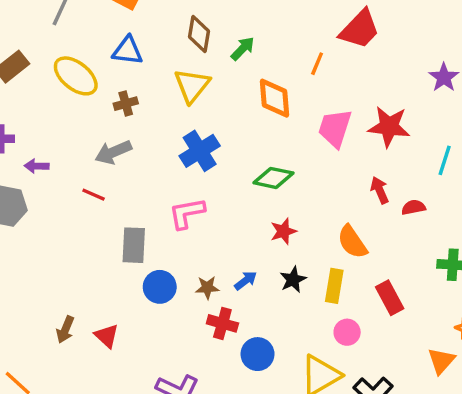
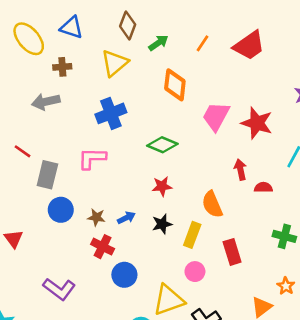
orange line: (317, 64) -> (203, 43), moved
red line: (94, 195) -> (22, 151), moved

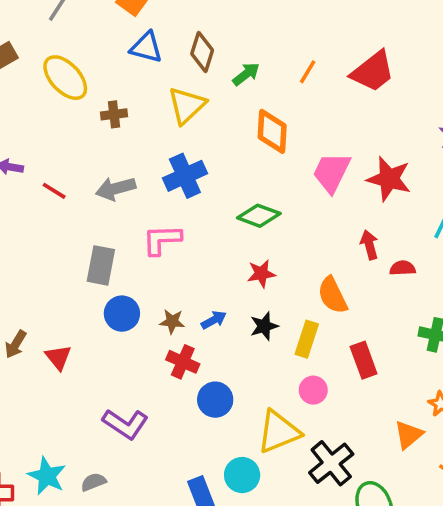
blue triangle: (71, 27) -> (146, 47), moved
gray arrow: (46, 102) -> (116, 189), moved
red line: (22, 151) -> (54, 191), moved

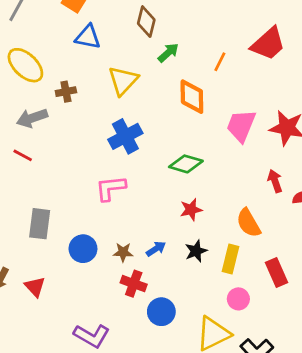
brown diamond: (202, 52) -> (146, 22), moved
orange line: (308, 72) -> (220, 62), moved
gray arrow: (116, 189) -> (32, 118), moved
gray rectangle: (101, 265) -> (40, 224), moved

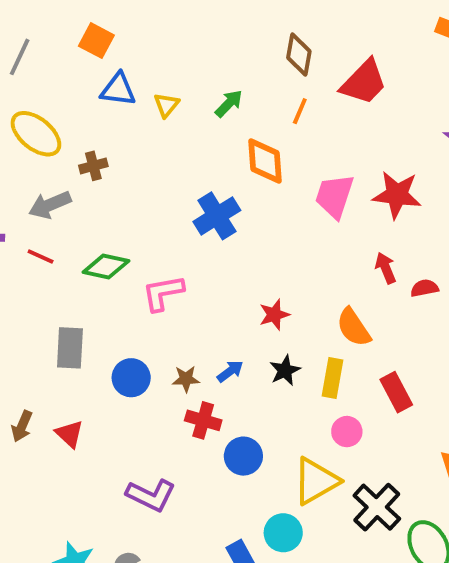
brown diamond: (146, 22) -> (299, 55), moved
yellow triangle: (123, 81) -> (166, 105), moved, size x0.6
blue cross: (125, 136) -> (217, 216), moved
green diamond: (186, 164) -> (106, 267), moved

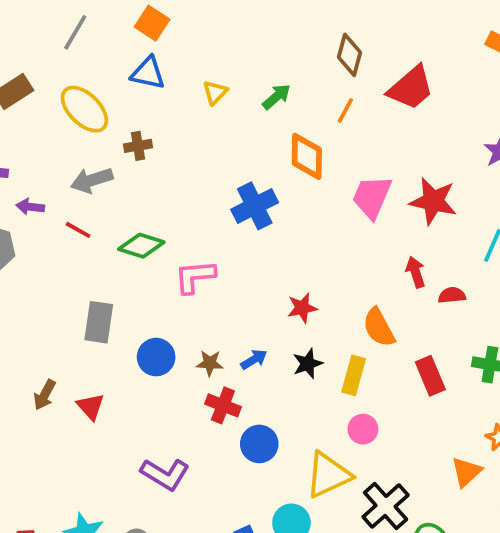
blue triangle: (118, 90) -> (148, 73), moved
red rectangle: (396, 392) -> (430, 376), moved

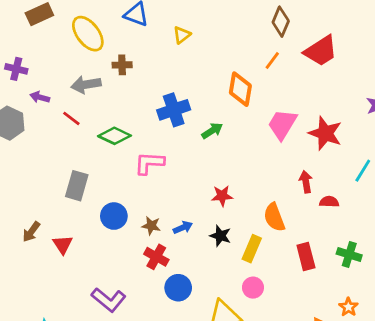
green arrow: (276, 97) -> (212, 131), moved
blue cross: (255, 206) -> (174, 110), moved
black star: (308, 364) -> (220, 236), turned 30

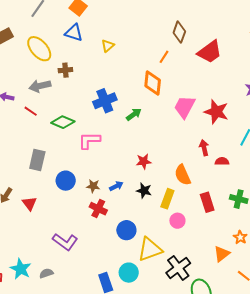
orange line: (272, 61) -> (164, 57), moved
blue circle: (178, 288) -> (126, 230), moved
pink circle: (253, 288) -> (177, 221), moved

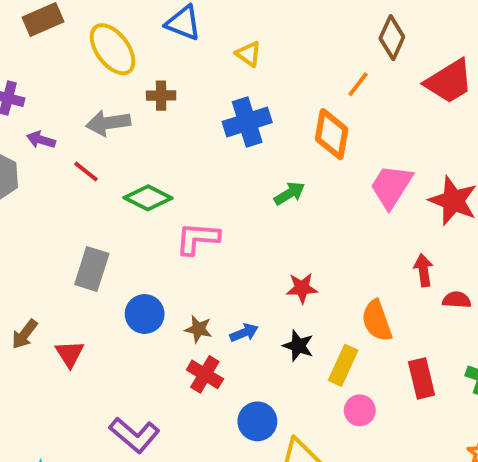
yellow triangle: (108, 46) -> (248, 54), turned -48
blue cross: (105, 101) -> (247, 122), moved

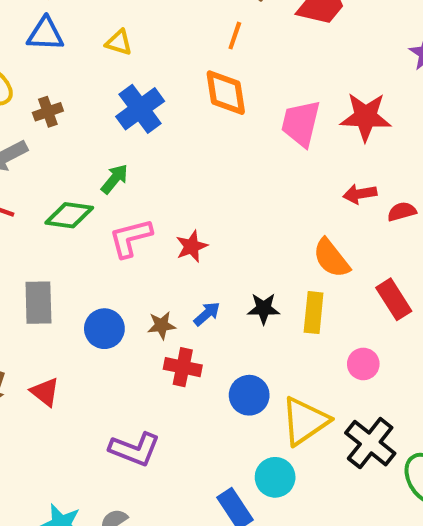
green arrow: (289, 193) -> (115, 179), moved
red arrow: (423, 270) -> (360, 194), turned -72
red star: (302, 288) -> (192, 246), moved
pink circle: (360, 410) -> (363, 364), moved

